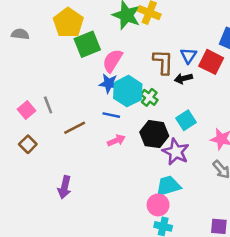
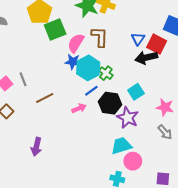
brown L-shape: (163, 62) -> (100, 37), moved
black arrow: (183, 78) -> (146, 58), moved, size x1.5
blue line: (111, 115) -> (91, 91), moved, turned -48
pink circle: (158, 205) -> (133, 161), moved

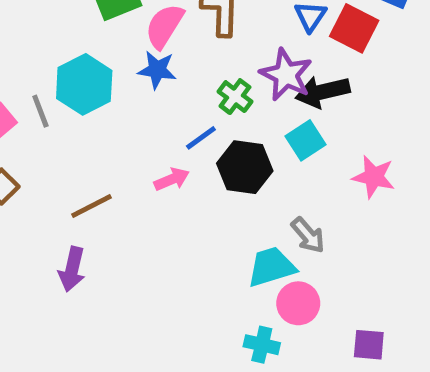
black arrow: (146, 58) -> (323, 92), moved
cyan hexagon: (88, 68) -> (84, 84), moved
brown line: (45, 98) -> (91, 206), moved
purple star: (128, 118) -> (286, 75), moved
gray arrow: (165, 132) -> (308, 235), moved

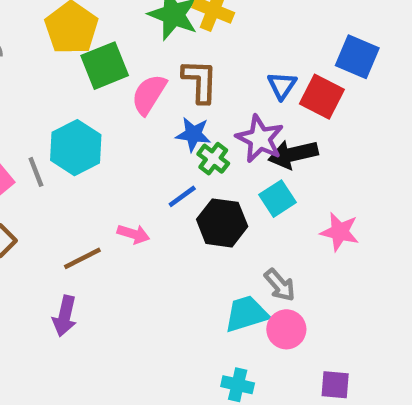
blue star: (157, 70) -> (193, 134), moved
pink arrow: (172, 179) -> (133, 234), moved, turned 40
pink circle: (298, 303) -> (286, 329), moved

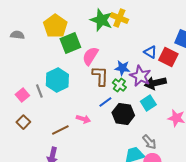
brown L-shape: (200, 81) -> (100, 76), moved
blue triangle: (282, 86) -> (150, 52), turned -32
blue star: (193, 134) -> (122, 68), moved

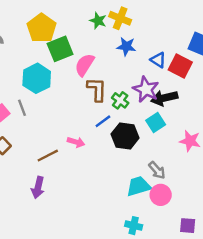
green star: (101, 20) -> (98, 21), size x0.6
blue star: (122, 68) -> (126, 46), moved
cyan hexagon: (57, 80) -> (37, 78), moved

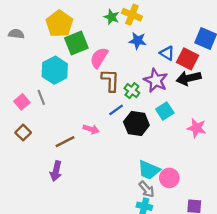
black arrow: (164, 98) -> (189, 78), moved
gray arrow: (157, 170) -> (147, 189), moved
cyan trapezoid: (139, 186) -> (149, 170), turned -140

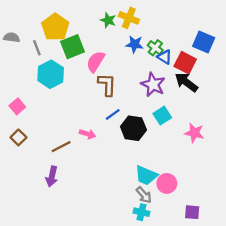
black arrow: (189, 78) -> (186, 82), turned 50
green cross: (132, 91) -> (155, 48), moved
gray line: (41, 97) -> (37, 48), moved

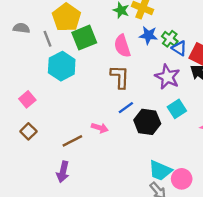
pink semicircle: (96, 62) -> (122, 46), moved, turned -50

